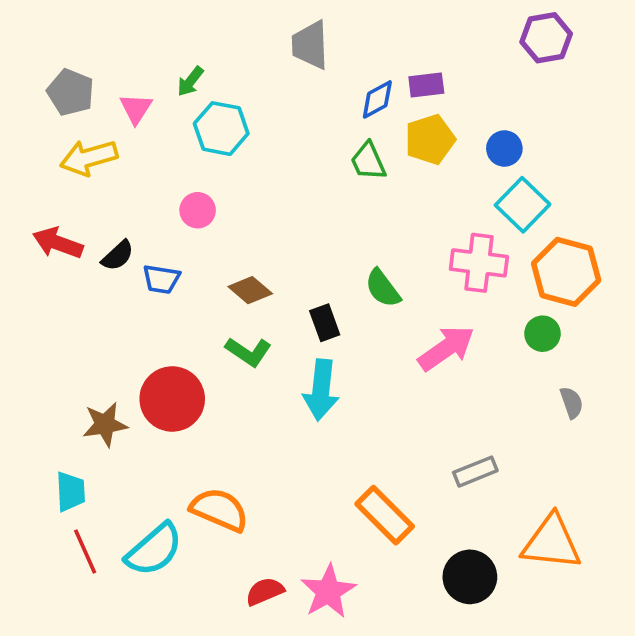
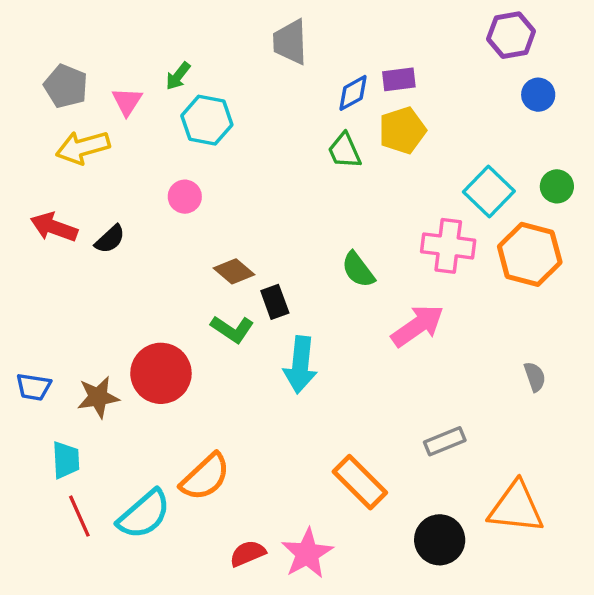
blue circle: (504, 148) -> (538, 95), moved
blue trapezoid: (161, 279) -> (34, 387), moved
black rectangle: (325, 323) -> (275, 302), moved
green circle: (542, 334) -> (557, 186), moved
orange semicircle: (219, 510) -> (205, 477), turned 114

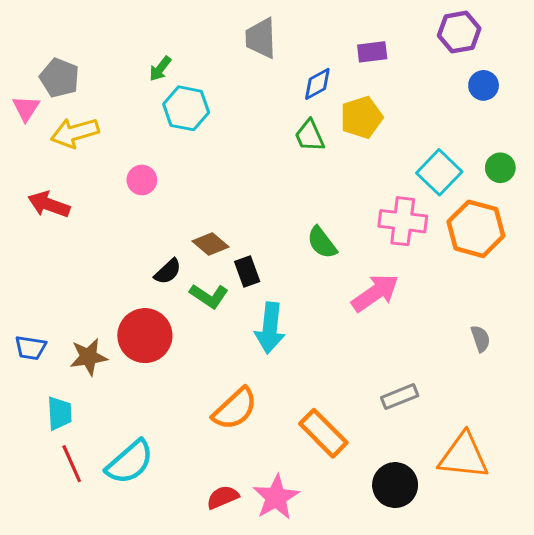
purple rectangle: (399, 79) -> (372, 52), moved
pink triangle: (127, 101) -> (26, 108), moved
pink circle: (185, 197) -> (142, 180), moved
black semicircle: (110, 239) -> (168, 271), moved
orange semicircle: (205, 477) -> (235, 409), moved

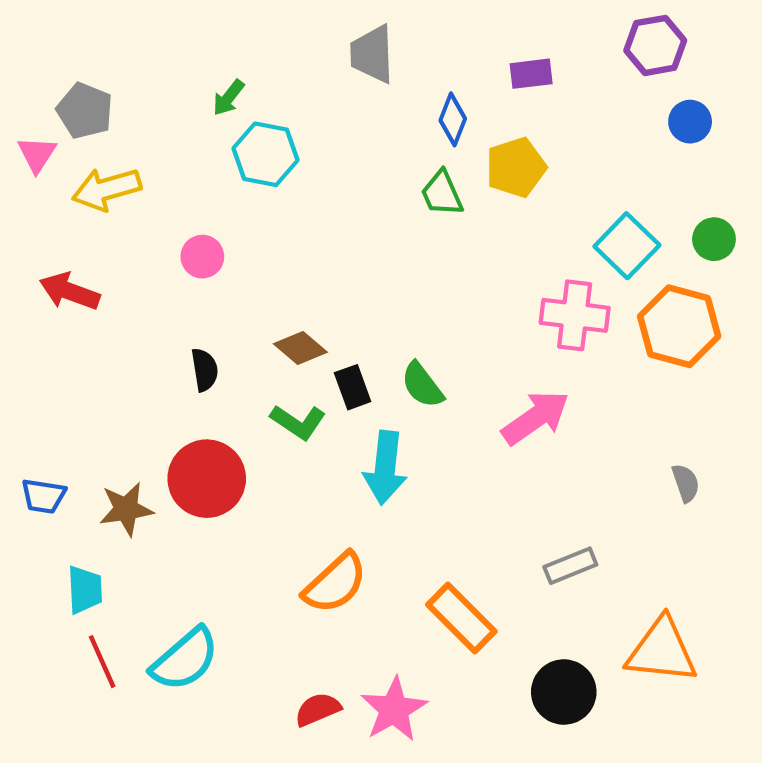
blue diamond: (317, 84) -> (453, 119), turned -40
green semicircle: (322, 243) -> (422, 385), moved
black semicircle: (168, 271) -> (205, 370), moved, turned -56

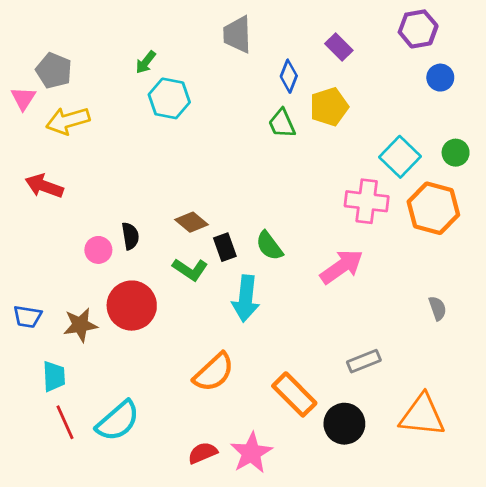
purple rectangle: (531, 74) -> (339, 47), turned 52
pink circle: (202, 257) -> (98, 250), moved
black circle: (564, 692) -> (344, 424), moved

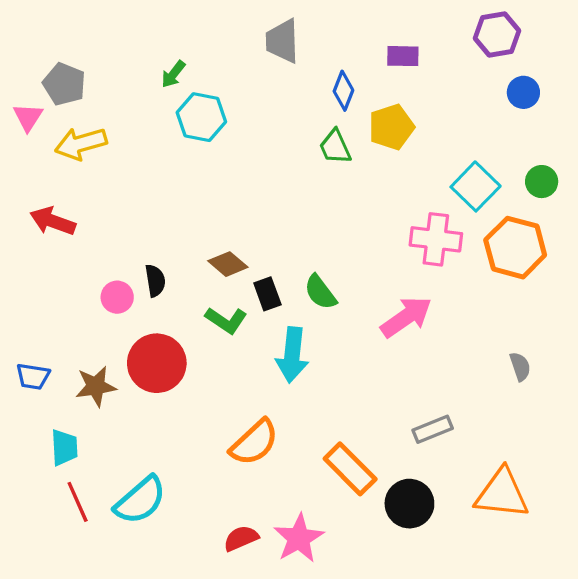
purple rectangle: (339, 47) -> (403, 56), turned -44

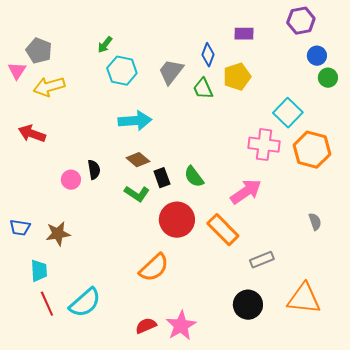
gray trapezoid: (282, 41) -> (171, 72), moved, turned 40
green circle: (542, 182) -> (328, 78), moved
cyan arrow: (292, 355) -> (135, 121), moved, turned -100
red circle: (157, 363) -> (177, 220), moved
orange rectangle: (350, 469) -> (223, 230), moved

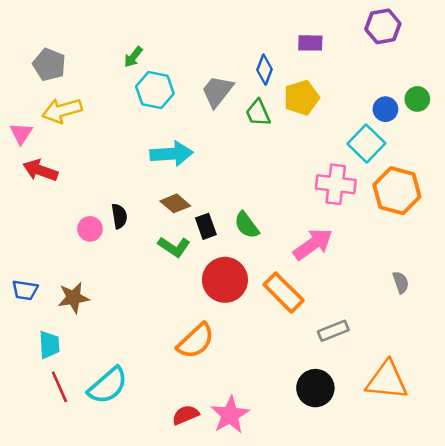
blue circle: (317, 56) -> (385, 109), moved
pink triangle: (17, 71) -> (21, 133), moved

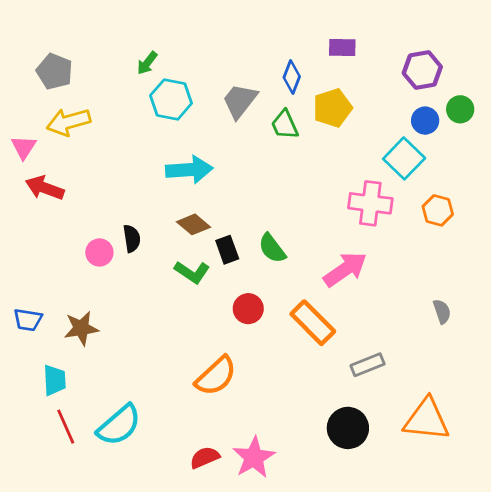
purple hexagon: (383, 26) -> (422, 70), moved
orange hexagon: (397, 191) -> (438, 210), size x0.6
red circle: (225, 280) -> (248, 309), size x0.6

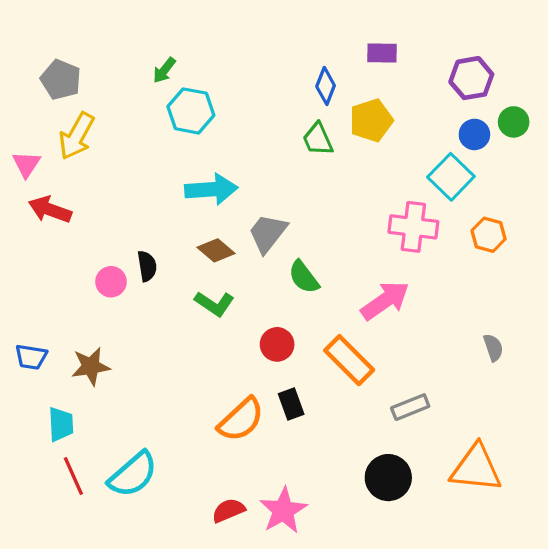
gray trapezoid: (240, 101) -> (268, 233), moved
yellow arrow: (69, 122) -> (77, 136), turned -45
black rectangle: (227, 250) -> (291, 404), moved

